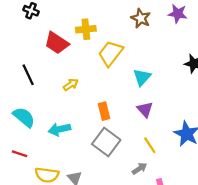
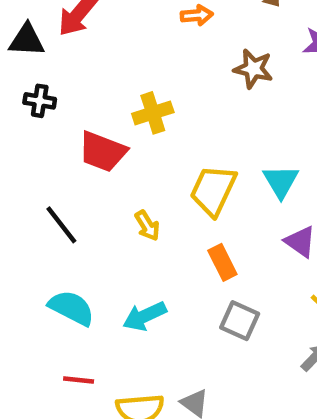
yellow trapezoid: (111, 53) -> (213, 190), moved
yellow arrow: (71, 85) -> (147, 226), turned 104
gray square: (106, 142) -> (240, 321), size x0.7

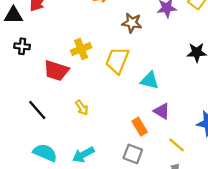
cyan triangle: (281, 181) -> (150, 80), turned -42
yellow trapezoid: (213, 190) -> (117, 60), moved
orange rectangle: (222, 262) -> (140, 127), moved

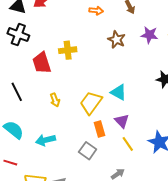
black cross: (22, 46) -> (18, 35), size x1.5
yellow trapezoid: (117, 60) -> (91, 103), moved
red trapezoid: (56, 71) -> (42, 63), turned 40
yellow line: (176, 145) -> (128, 144), moved

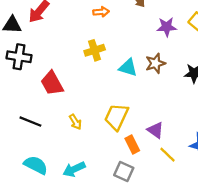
brown star: (116, 40) -> (155, 63), moved, turned -30
yellow cross: (68, 50) -> (95, 50), moved
black line: (17, 92) -> (30, 122), turned -30
cyan triangle: (119, 92) -> (128, 68), moved

